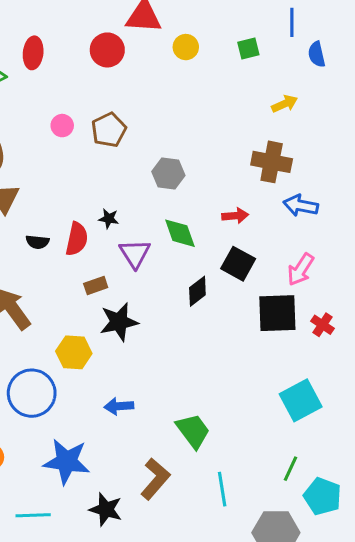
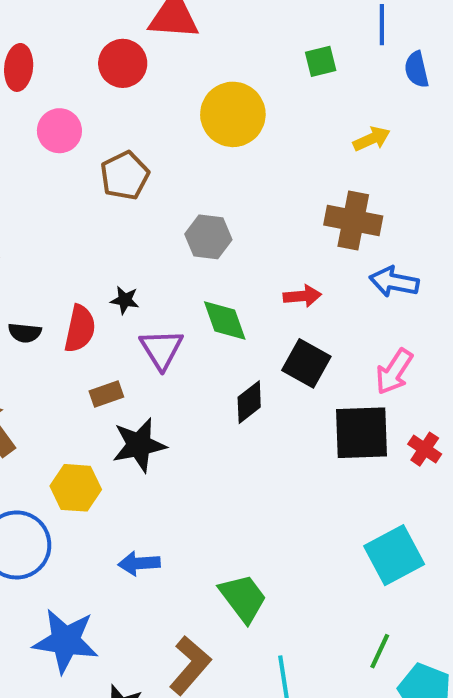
yellow circle: (186, 47) -> (233, 114), moved, size x1.8
pink circle: (62, 126) -> (59, 131), moved, size x1.4

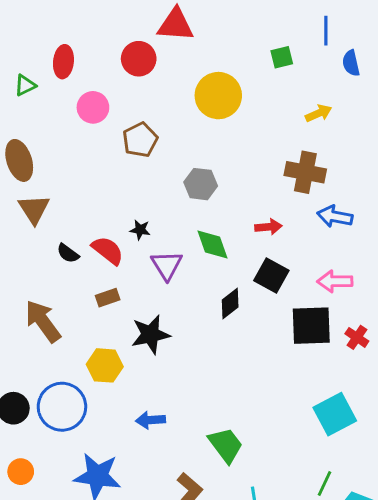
red semicircle: (80, 329) -> (108, 250), turned -64
black semicircle: (25, 333) -> (68, 253), turned 30
pink arrow: (394, 372) -> (335, 281), turned 56
brown rectangle: (106, 394) -> (108, 298), moved

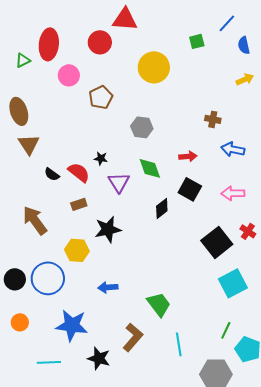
blue line: (326, 31) -> (227, 23), turned 42
red ellipse: (63, 62) -> (49, 44), size x1.4
yellow arrow: (319, 113) -> (245, 79), moved
brown cross: (305, 172) -> (213, 119), size x0.6
black square: (311, 326) -> (217, 242), moved, turned -36

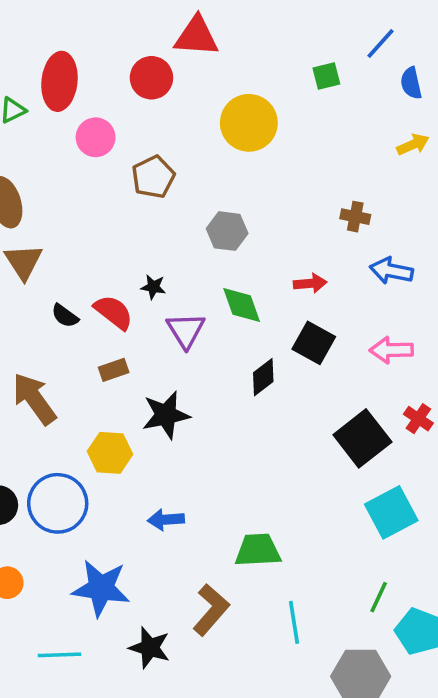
green trapezoid: (159, 304) -> (258, 550), turned -56

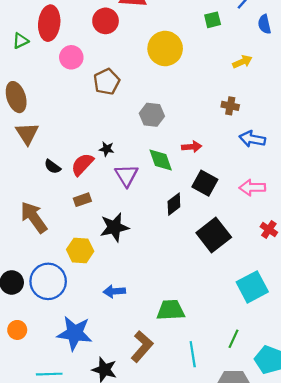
yellow arrow: (413, 144) -> (242, 62), moved
red arrow: (310, 283) -> (192, 147), moved
red semicircle: (114, 312) -> (82, 164), turned -85
black square: (362, 438) -> (214, 235), moved
green line: (379, 597) -> (234, 339), moved

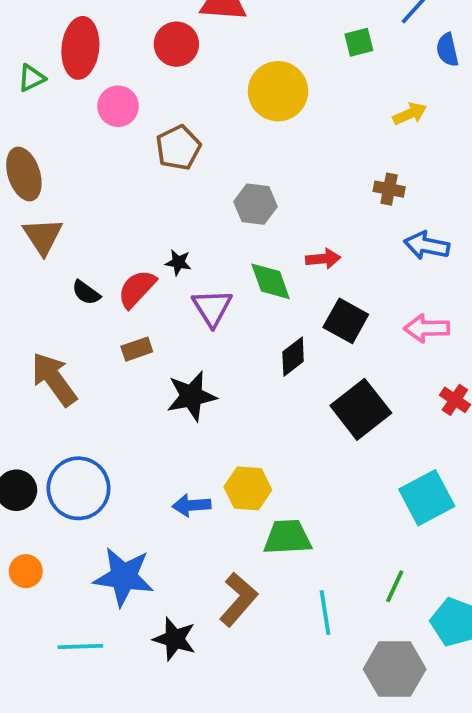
yellow hexagon: (80, 250) -> (248, 488), moved

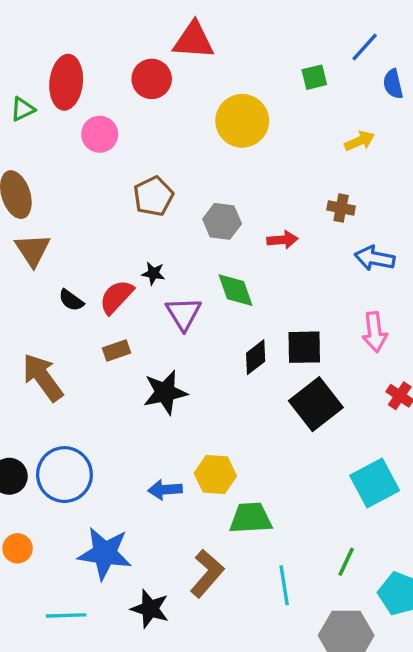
brown pentagon: (178, 148) -> (153, 196), moved
red arrow: (323, 259) -> (282, 240), moved
black square: (346, 321) -> (304, 347), moved, turned -30
pink arrow: (427, 328) -> (375, 332), turned -96

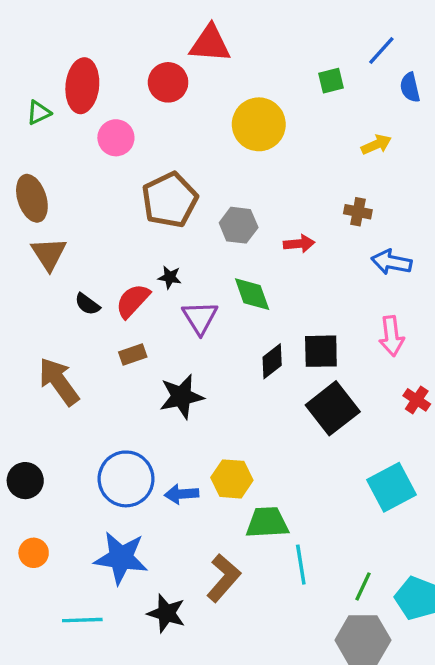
brown pentagon: (153, 196) -> (170, 200), size x1.4
blue circle: (64, 475) -> (126, 479), moved
green line: (346, 562) -> (363, 586), moved
cyan line: (284, 585) -> (301, 565), moved

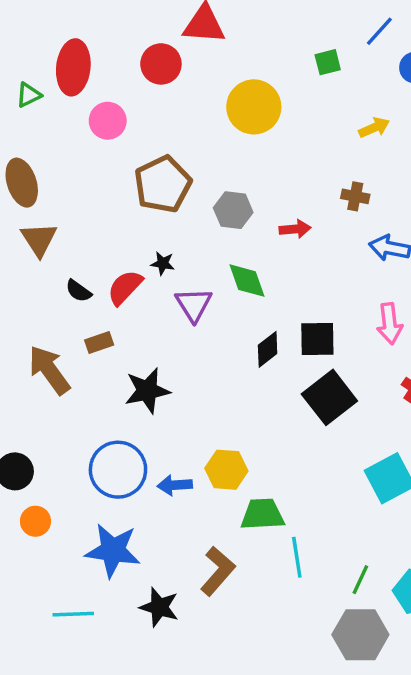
brown rectangle: (133, 355) -> (99, 342), moved
black star: (181, 397) -> (147, 391), moved
orange circle: (34, 553) -> (35, 521), moved

